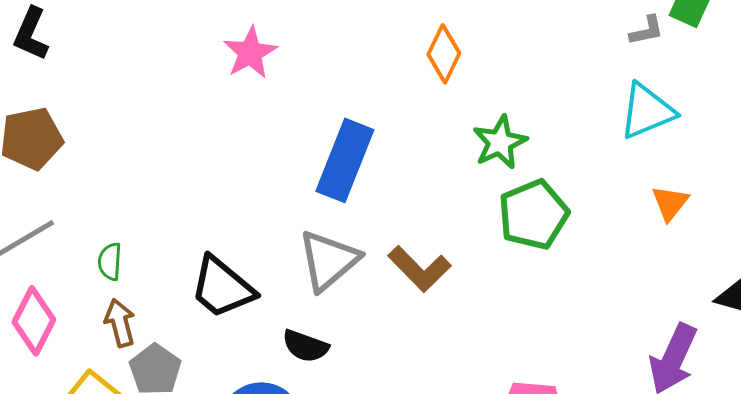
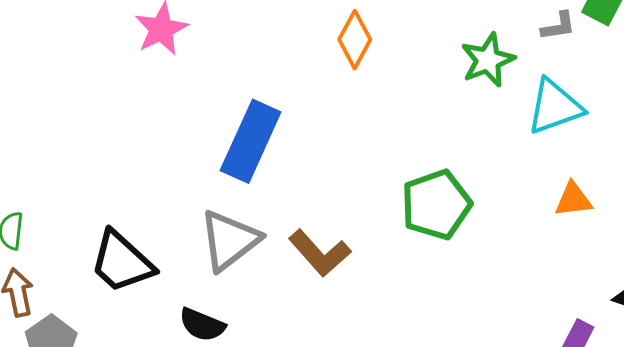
green star: (500, 142) -> (488, 60), moved
orange triangle: (670, 203) -> (573, 200), turned 42

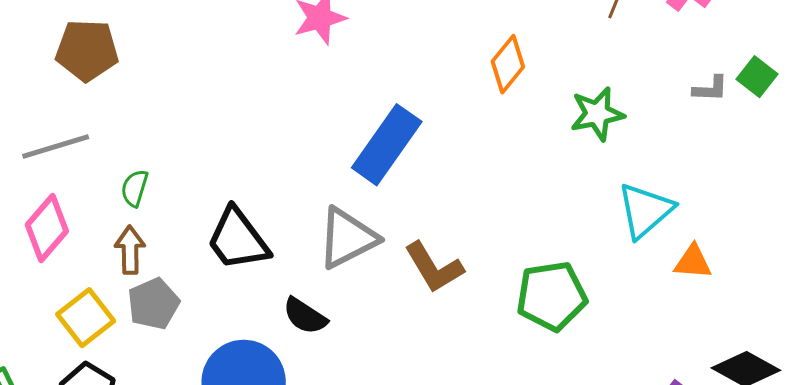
green star: (488, 60) -> (597, 114), moved
cyan triangle: (555, 107) -> (645, 210), moved, turned -32
green pentagon: (436, 205) -> (552, 296), moved

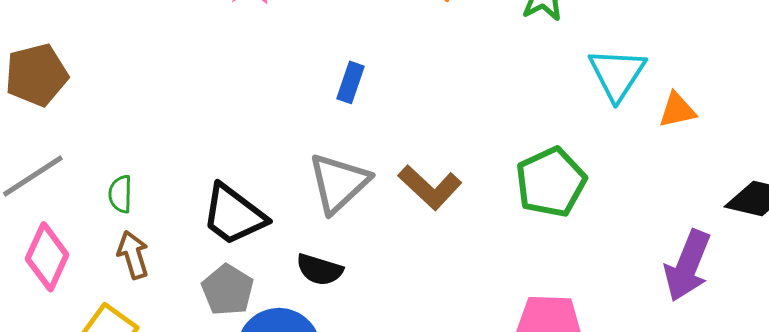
blue rectangle: (387, 145) -> (350, 82), size x0.5
gray pentagon: (153, 304) -> (228, 290), moved

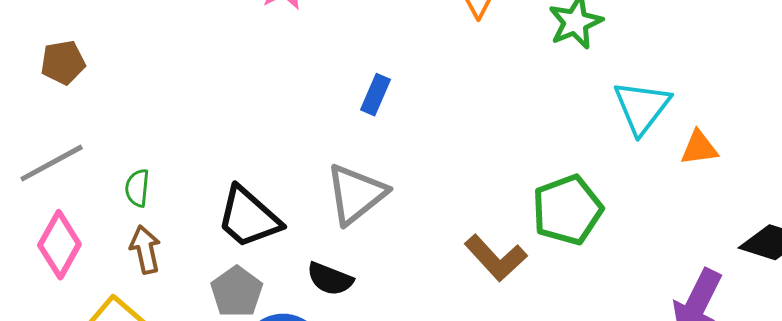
brown pentagon: (36, 75) -> (63, 62), size x0.7
brown L-shape: (430, 187) -> (496, 258), moved

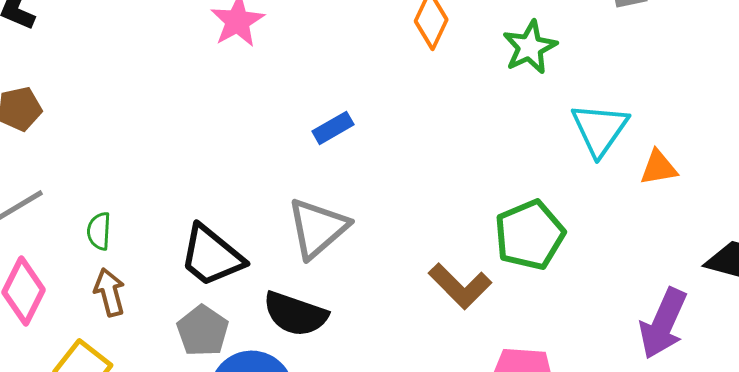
blue rectangle: (375, 95) -> (333, 128), turned 39
black semicircle: (330, 279) -> (295, 314), size x1.4

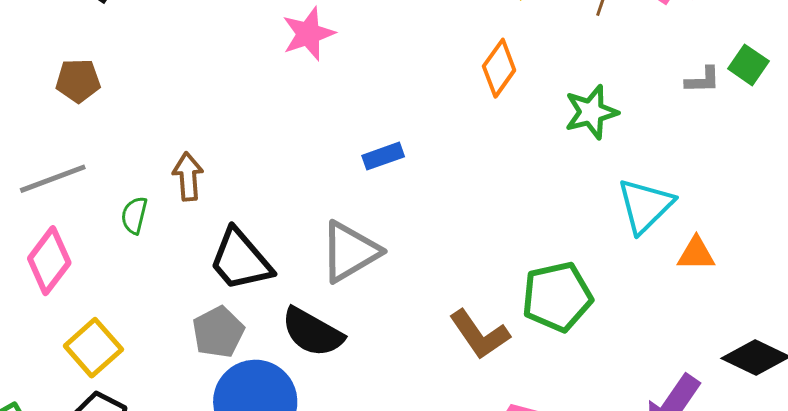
brown arrow: (109, 292) -> (188, 177), moved

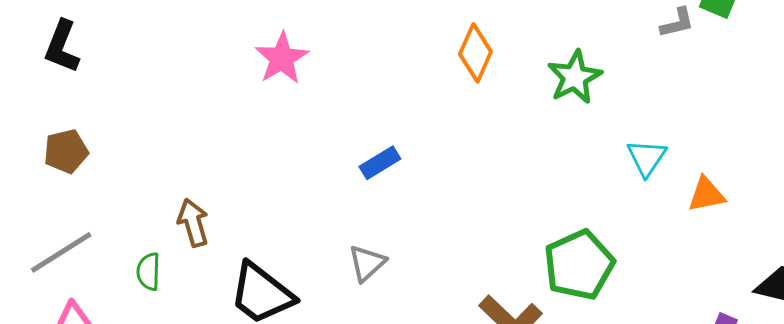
cyan triangle: (645, 206) -> (647, 158), size x0.7
gray triangle: (350, 252) -> (367, 263), size x0.6

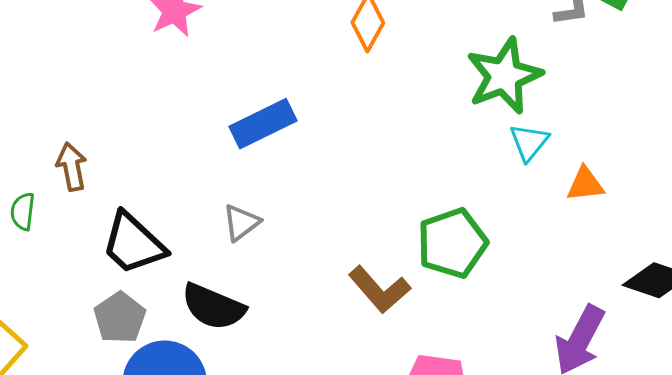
green star: (575, 77) -> (504, 76), moved, size x1.4
blue rectangle: (380, 163) -> (263, 124), size x1.6

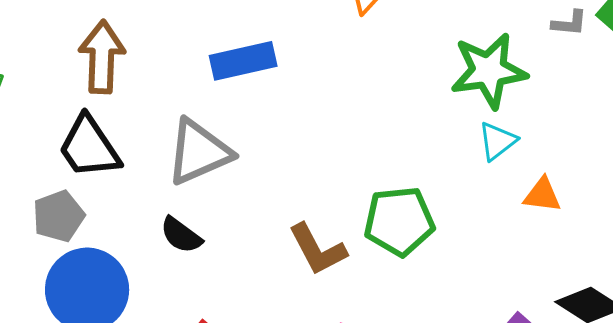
brown arrow: (72, 167) -> (102, 57), moved, size x1.5
gray triangle: (241, 222) -> (199, 152), size x1.8
black semicircle: (213, 307) -> (181, 235), moved, size x0.7

